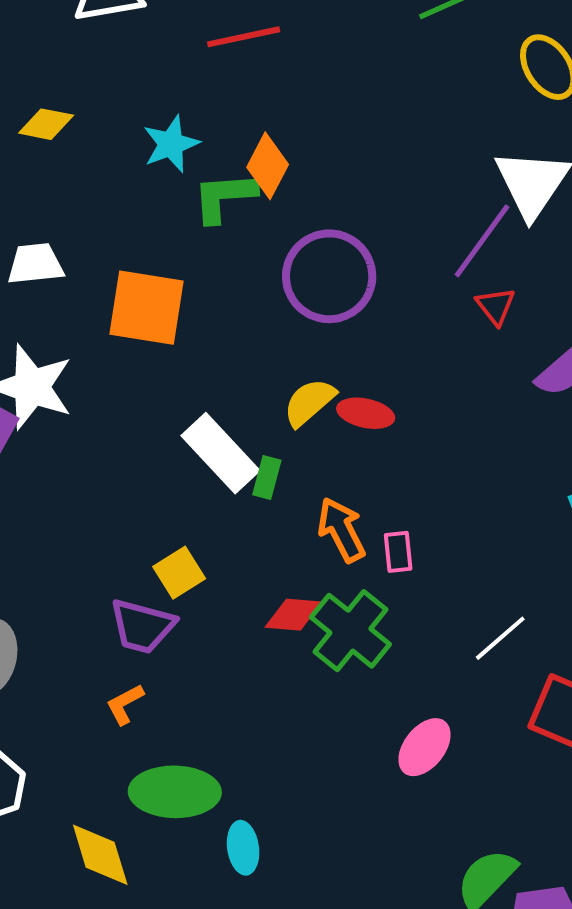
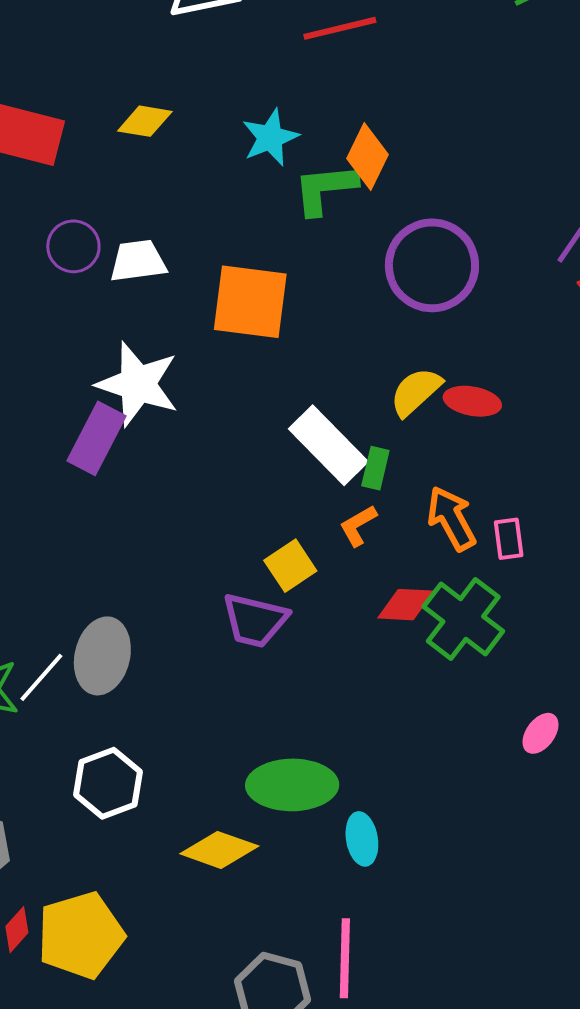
orange L-shape: (125, 704) -> (358, 525), moved
pink ellipse: (425, 747) -> (540, 733), size x0.7
yellow diamond: (100, 855) -> (219, 850), turned -52

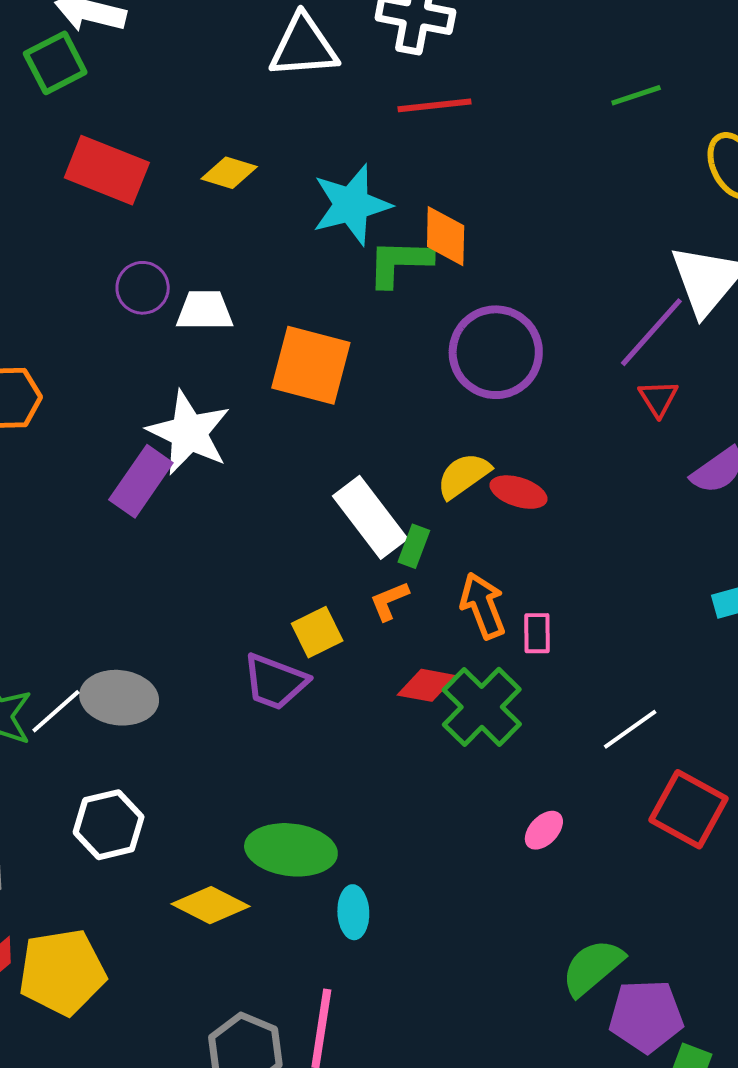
cyan star: (270, 137) -> (352, 205), size x1.4
orange diamond: (367, 157) -> (446, 236), turned -32
gray ellipse: (102, 656) -> (119, 698), turned 76

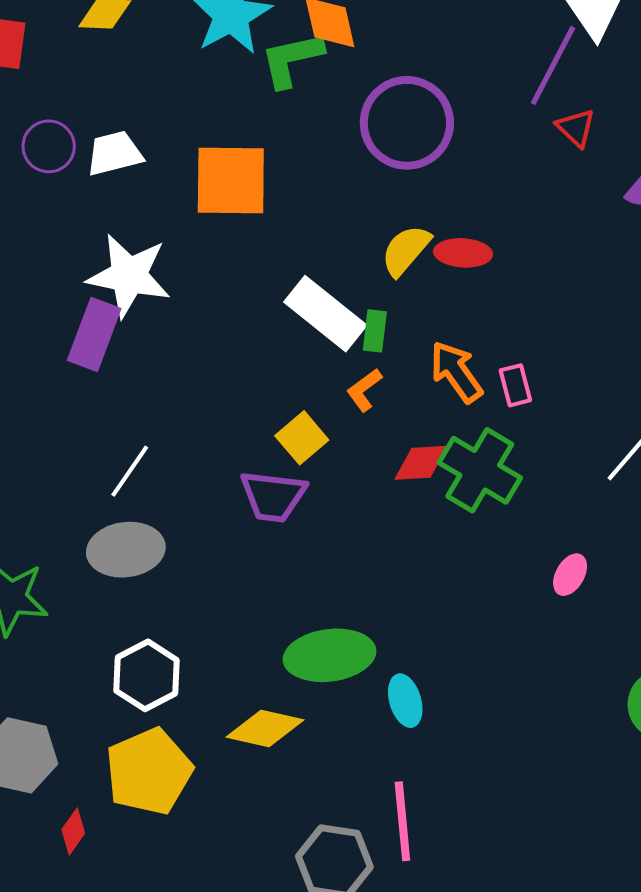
white line: (56, 711) -> (130, 471), moved
yellow pentagon: (62, 972) -> (149, 772), moved

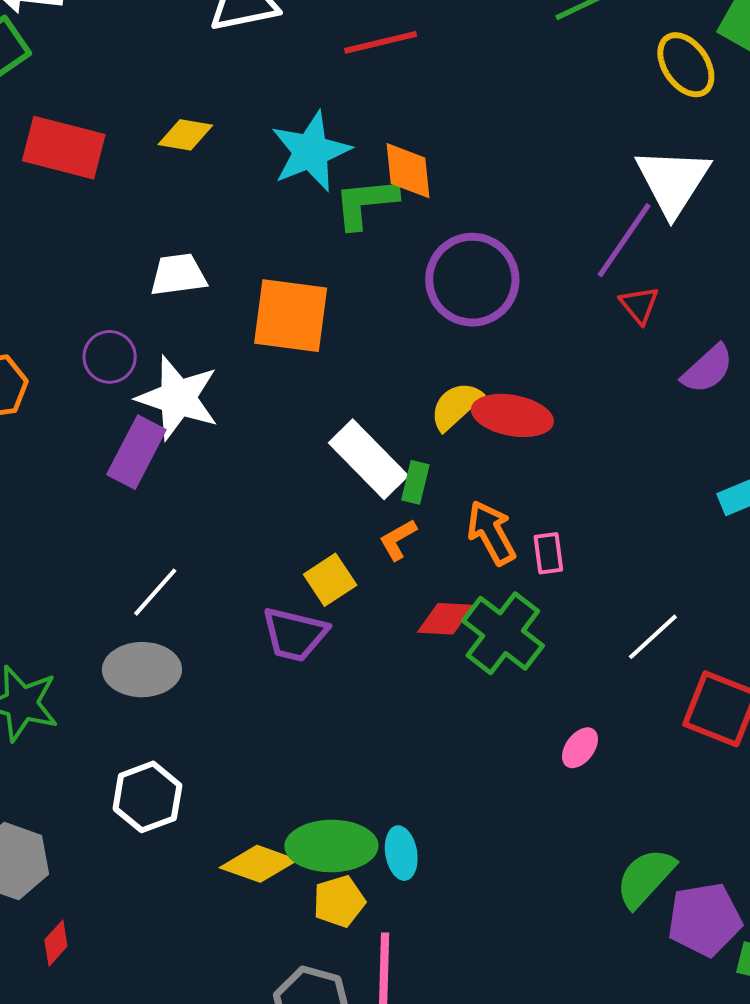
purple circle: (49, 146) -> (110, 357), moved
red ellipse: (463, 253) -> (512, 415), size x1.4
green ellipse: (330, 655) -> (331, 846), moved
yellow pentagon: (149, 772) -> (339, 901), moved, size x0.6

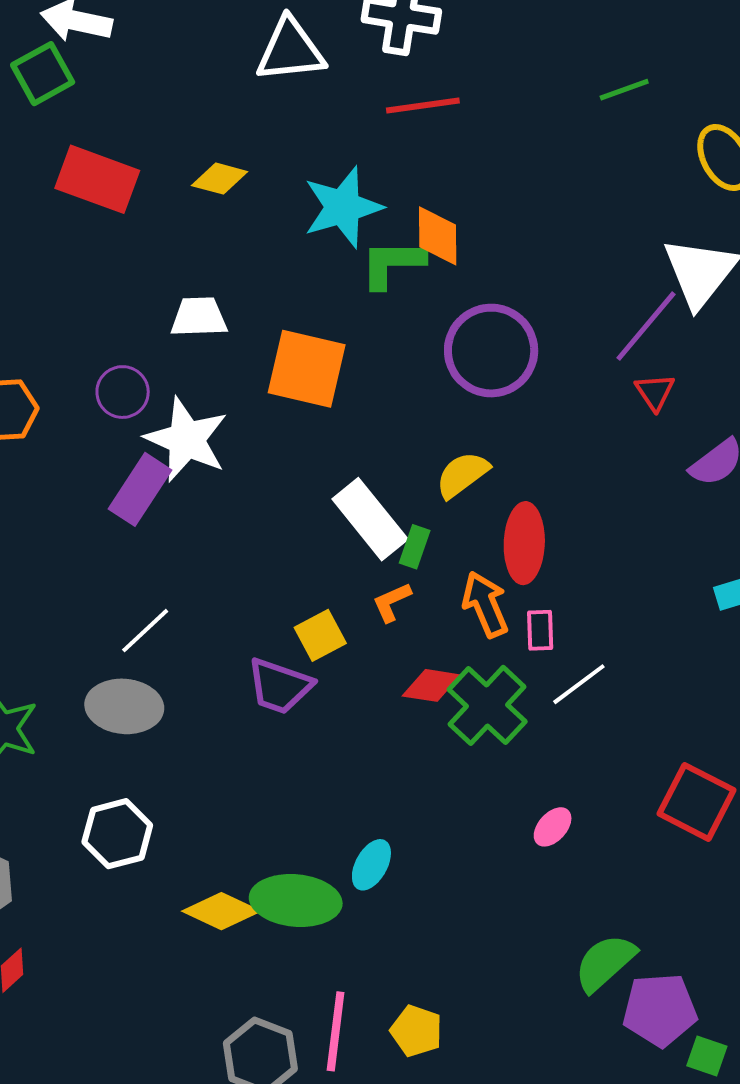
red ellipse: (512, 415) -> (524, 543), moved, turned 76
white line: (653, 637) -> (579, 684), moved
cyan ellipse: (401, 853) -> (371, 865), moved, turned 33
yellow pentagon: (339, 901) -> (416, 1031), moved, turned 30

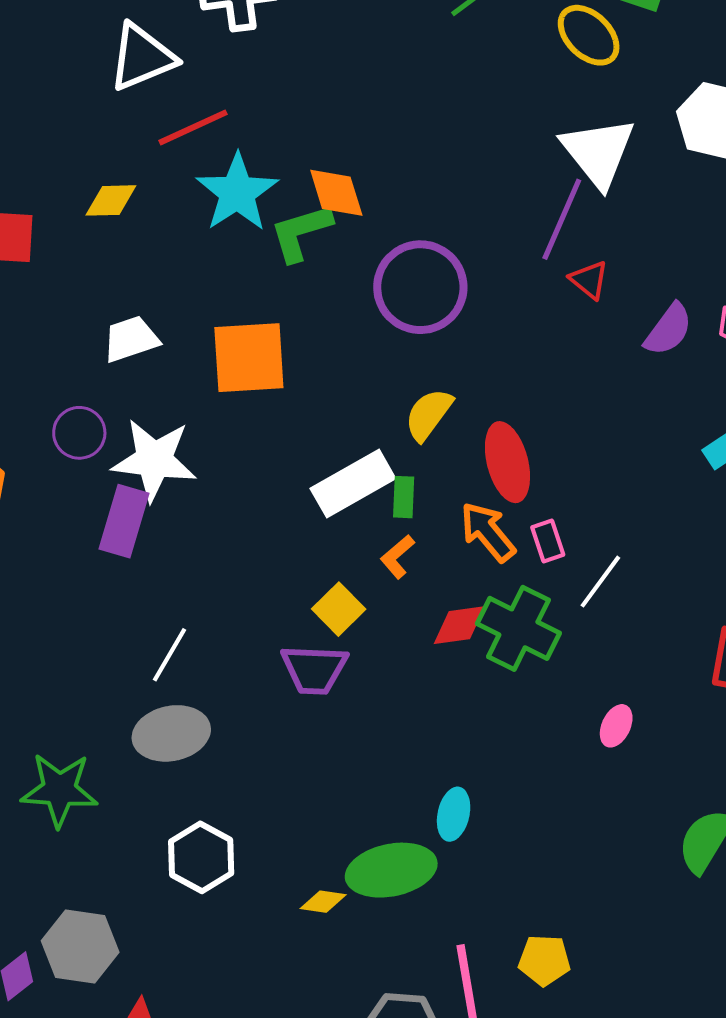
red line: (423, 105) -> (193, 127), moved
white rectangle: (370, 519) -> (353, 483), turned -64
yellow diamond: (221, 911) -> (323, 902), size x0.6

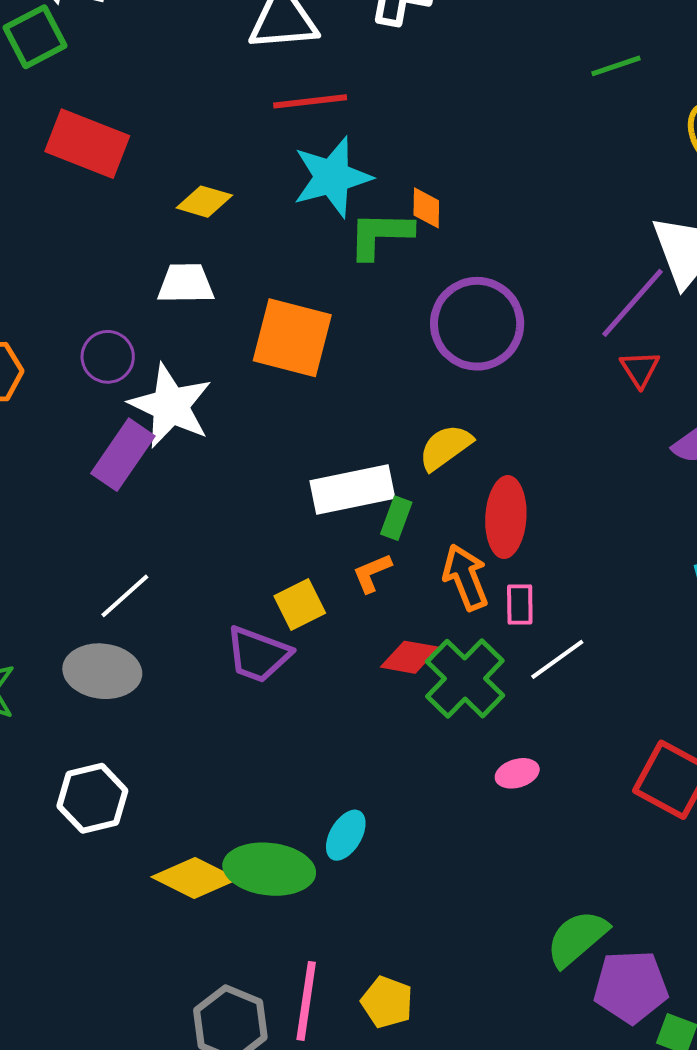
orange diamond: (336, 193) -> (426, 208), size x0.7
yellow diamond: (111, 200) -> (204, 202), moved
pink ellipse: (616, 726) -> (517, 773), moved, turned 30
yellow diamond: (323, 902) -> (195, 878), size x1.8

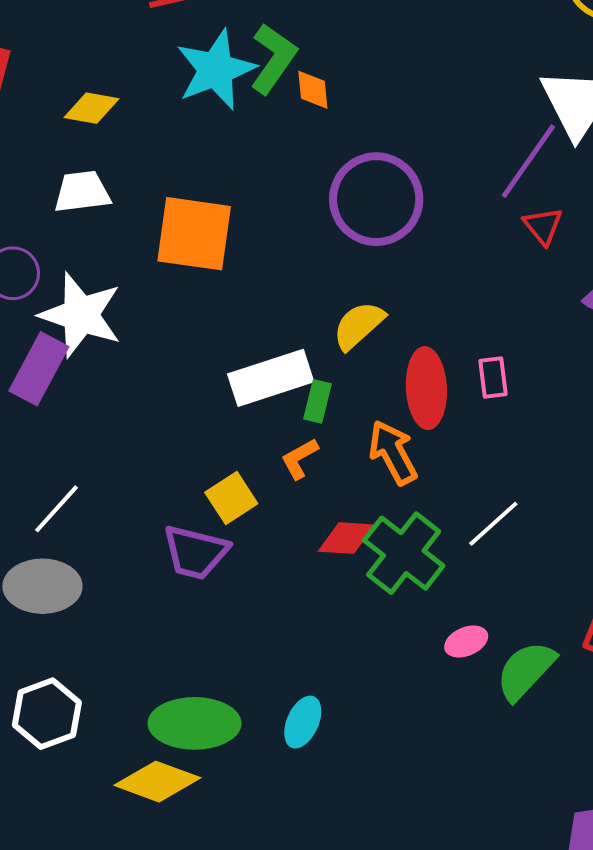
green L-shape: (380, 235) -> (273, 59), moved, turned 130
pink rectangle: (520, 604) -> (493, 378), moved
green ellipse: (269, 869) -> (195, 723), moved
green semicircle: (577, 938) -> (526, 671), moved

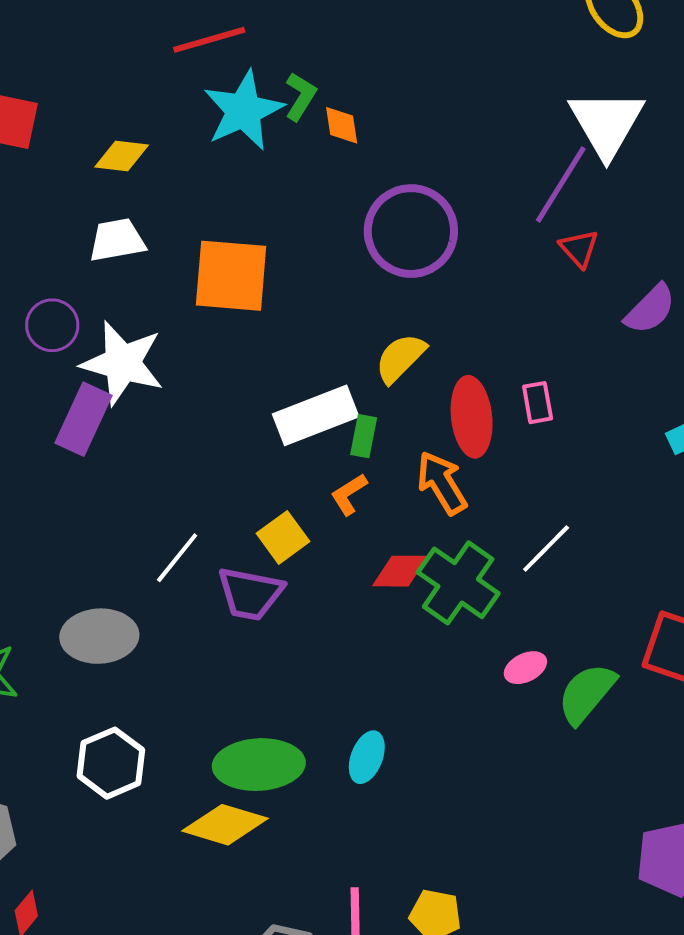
green L-shape: (273, 59) -> (300, 96), size x0.7
white line: (57, 509) -> (177, 558), moved

